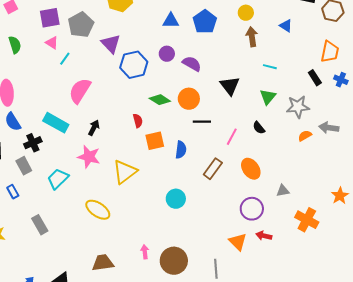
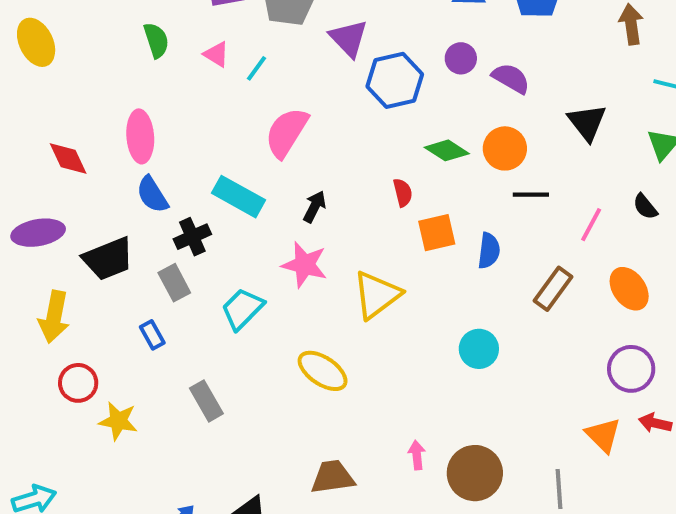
pink triangle: (52, 43) -> (216, 54), moved

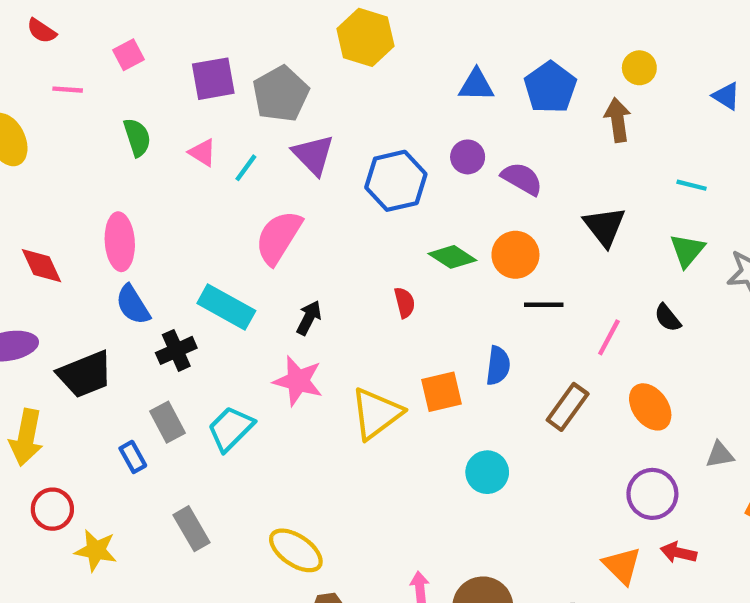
brown arrow: (631, 24) -> (618, 120), moved
purple triangle: (349, 38) -> (313, 155), moved
orange square: (437, 233) -> (442, 392), moved
gray rectangle: (174, 283) -> (168, 422), moved
yellow ellipse: (323, 371) -> (296, 550), moved

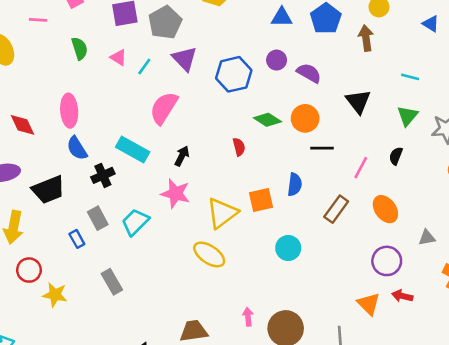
black semicircle: (668, 318) -> (396, 156), turned 60
yellow ellipse: (296, 550) -> (209, 254), moved

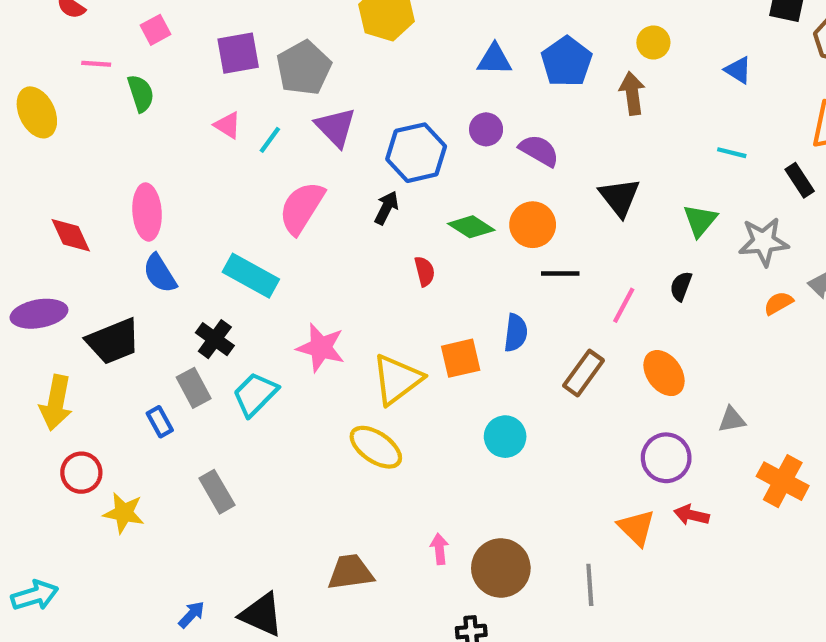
green semicircle: (80, 48) -> (141, 93), moved
cyan line: (410, 77) -> (732, 153), moved
black arrow: (182, 156) -> (386, 208), moved
black cross: (103, 175) -> (215, 339), moved, turned -30

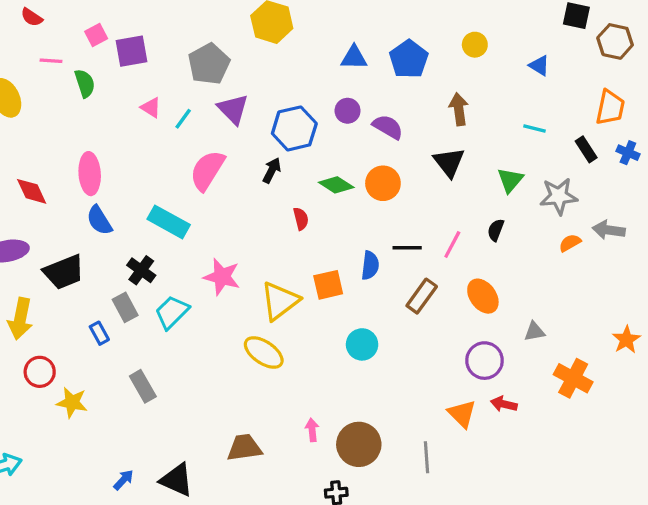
purple square: (238, 53) -> (132, 51), moved
brown arrow: (632, 93) -> (459, 109), moved
black line: (560, 273) -> (407, 248), moved

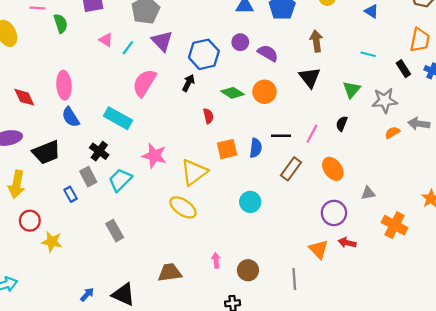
orange square: (328, 285) -> (227, 149), moved
gray rectangle: (143, 386) -> (115, 231), moved
brown circle: (359, 444) -> (248, 270), size x0.7

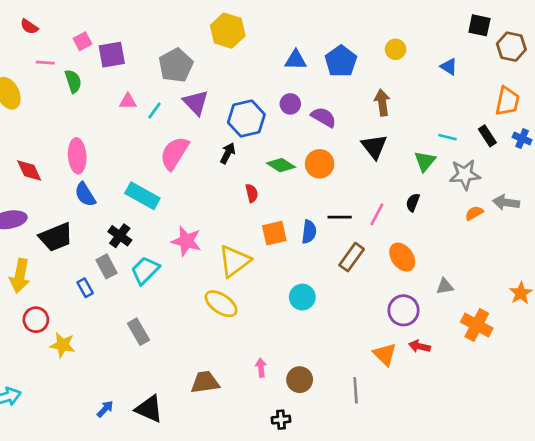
pink triangle: (106, 40) -> (128, 101), turned -32
cyan line: (368, 54) -> (447, 137), moved

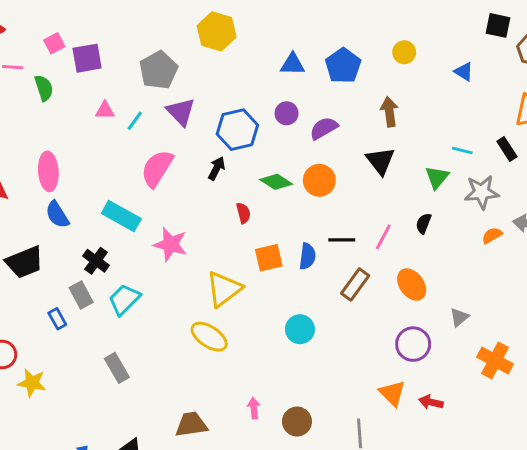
purple semicircle: (324, 117) -> (324, 128), turned -60
pink star: (186, 241) -> (170, 244), moved
gray triangle: (445, 286) -> (459, 317), turned -30
red arrow: (419, 346) -> (431, 402), moved

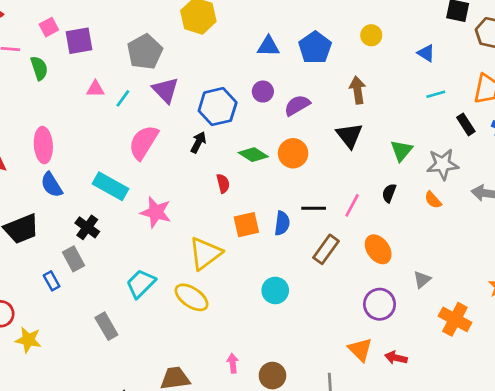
cyan line: (462, 151) -> (436, 94), moved, turned -30
orange semicircle: (492, 235) -> (433, 200), moved, turned -102
cyan trapezoid: (124, 299) -> (141, 284), moved

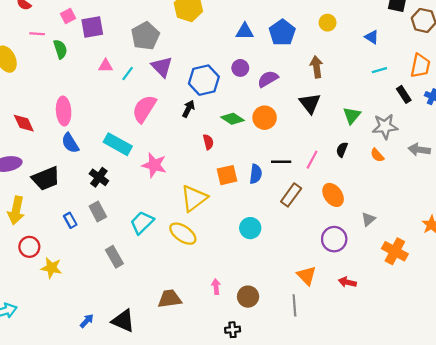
gray rectangle: (74, 259) -> (98, 212), moved
orange triangle: (360, 349) -> (307, 276), moved

